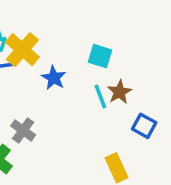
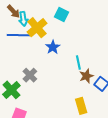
cyan square: (100, 56) -> (61, 15), moved
brown star: (120, 92) -> (86, 76), moved

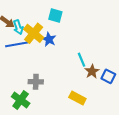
blue star: (53, 47) -> (49, 39), moved
gray cross: (30, 75) -> (36, 82), turned -32
yellow rectangle: (81, 106) -> (77, 98), moved, turned -35

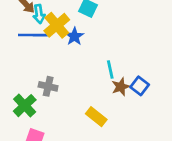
blue square: (108, 76) -> (140, 86), moved

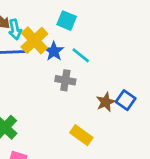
cyan line: (110, 70) -> (81, 55), moved, turned -36
gray cross: (48, 86) -> (65, 80), moved

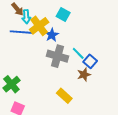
cyan line: (81, 55) -> (78, 53), moved
gray cross: (65, 80) -> (58, 56), size x1.5
blue square: (126, 100) -> (90, 61), moved

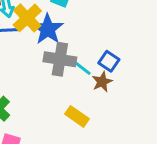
blue star: (52, 35) -> (48, 29), size x1.5
cyan line: (78, 53) -> (82, 68), moved

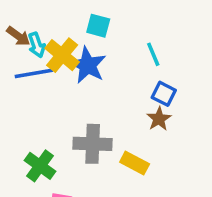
gray cross: (60, 59) -> (93, 144), moved
cyan line: (82, 68) -> (153, 54), moved, turned 36

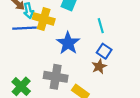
yellow cross: (62, 55) -> (44, 19), turned -30
blue star: (88, 65) -> (68, 43), moved

